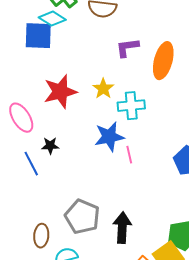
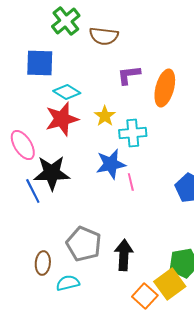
cyan diamond: (52, 19) -> (67, 92), moved
black star: (50, 146) -> (52, 173), size x2.0

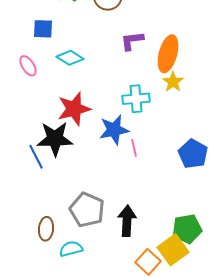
blue square: (40, 63) -> (43, 29), size x0.7
yellow star: (105, 116) -> (173, 82), moved
red star: (62, 119) -> (74, 109), moved
pink ellipse: (23, 145) -> (28, 66), moved, size x0.7

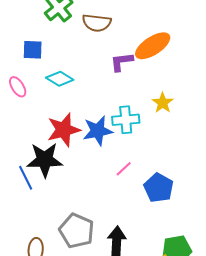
orange ellipse: (168, 54) -> (153, 46), moved, turned 42
blue star: (114, 130) -> (98, 131), moved
pink line: (134, 148) -> (124, 169), turned 60
blue pentagon: (193, 154) -> (159, 188), moved

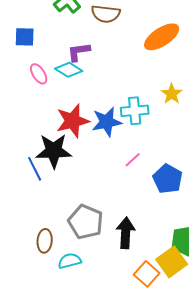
blue square: (33, 50) -> (25, 37), moved
purple L-shape: (122, 62) -> (79, 52), moved
pink ellipse: (18, 87) -> (39, 74), moved

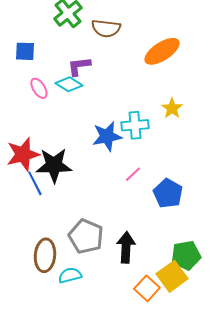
red star: (73, 121) -> (23, 154), moved
brown ellipse: (45, 241) -> (45, 255), size x1.4

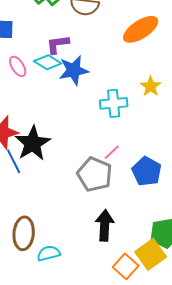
blue star: (107, 136) -> (74, 70), moved
black star: (54, 165) -> (33, 143), turned -30
gray pentagon: (86, 236) -> (95, 174), moved

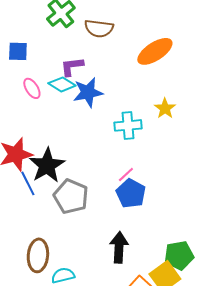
blue pentagon: (147, 171) -> (131, 193), moved
gray pentagon: (95, 174) -> (71, 196), moved

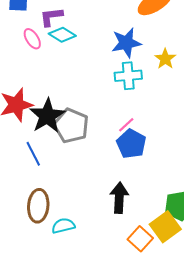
purple L-shape: (72, 66) -> (51, 17), moved
blue star: (88, 92) -> (126, 43), moved
blue line: (28, 183) -> (33, 154), moved
gray pentagon: (71, 196) -> (71, 126), moved

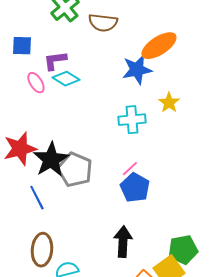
blue star: (126, 43) -> (137, 70), moved

